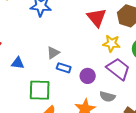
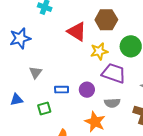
gray triangle: (53, 53) -> (36, 72), moved
green square: (40, 90) -> (44, 108), moved, size x0.6

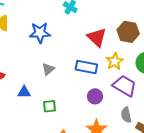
yellow star: (99, 51) -> (115, 61), turned -30
blue rectangle: (62, 90) -> (86, 67), moved, size x1.5
gray semicircle: (112, 103) -> (126, 115), moved, turned 70

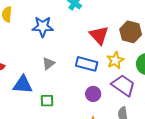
blue triangle: (24, 92) -> (23, 85), size x1.5

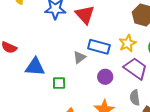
red triangle: (99, 35) -> (85, 15), moved
gray triangle: (48, 64) -> (79, 57), moved

